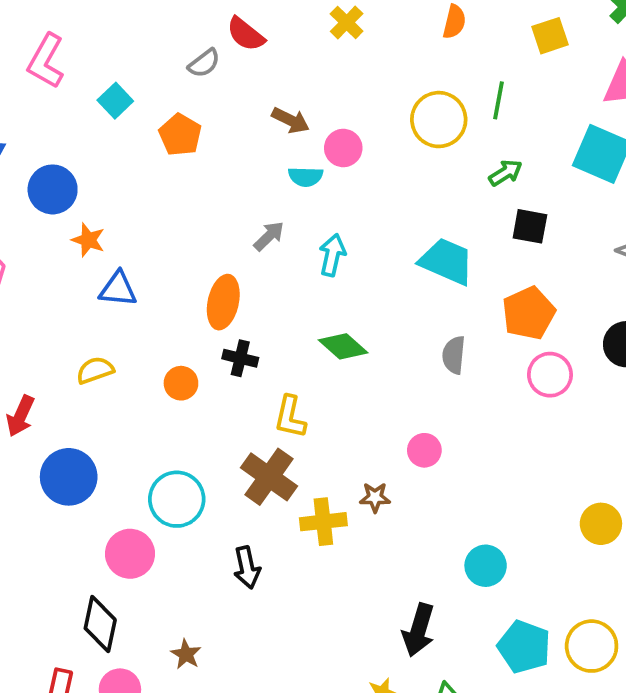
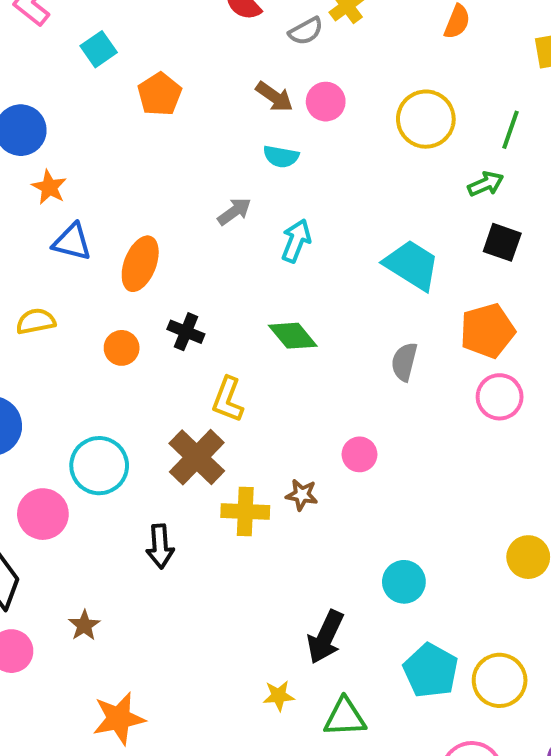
gray semicircle: (204, 63) -> (306, 31), moved
green line: (499, 100) -> (510, 130), moved
pink circle: (343, 148) -> (326, 102), moved
orange ellipse: (223, 302) -> (140, 264), moved

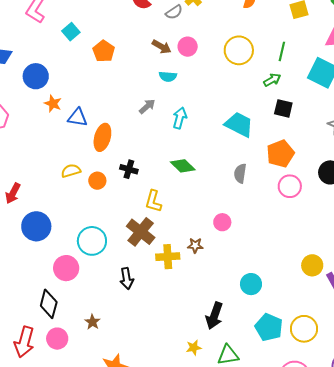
blue triangle: (72, 242) -> (78, 117), moved
yellow semicircle: (36, 321) -> (71, 171), moved

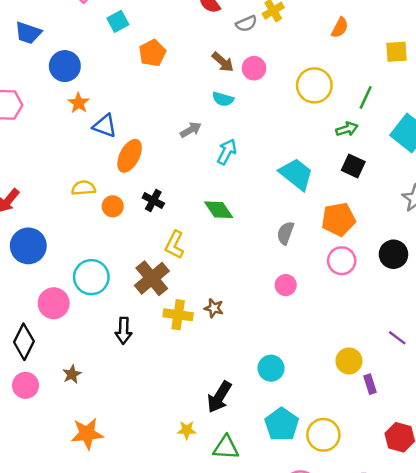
pink circle: (222, 222) -> (286, 285), moved

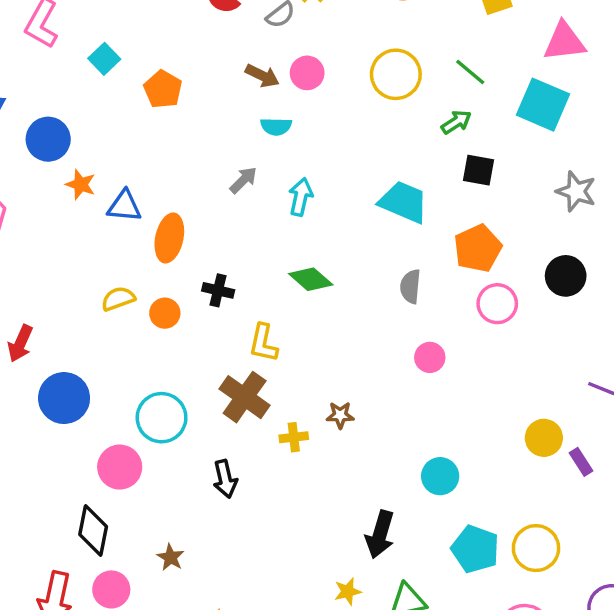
green line: (366, 97) -> (470, 72), turned -60
yellow cross: (178, 315) -> (294, 437), size x0.7

